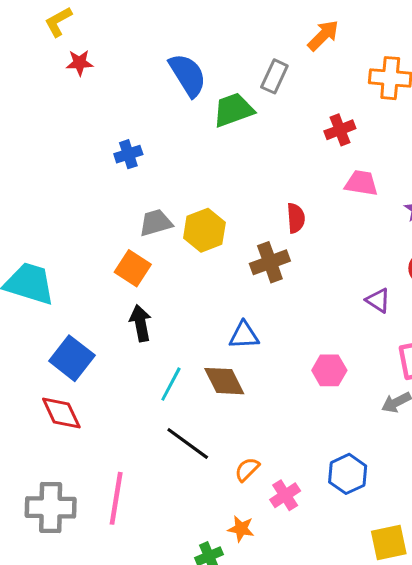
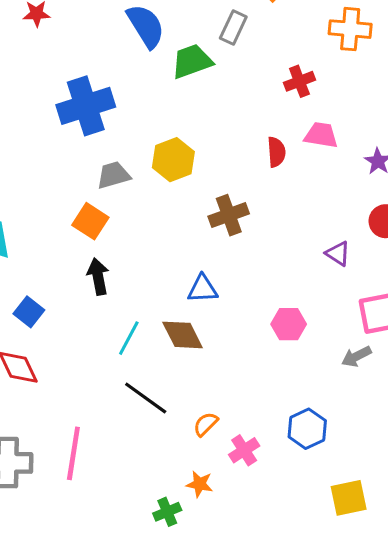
blue cross: (128, 154) -> (86, 106), size x2.0
red semicircle: (296, 218) -> (276, 152), moved
yellow hexagon: (204, 230) -> (173, 160), moved
blue square: (72, 358) -> (29, 312), size x0.7

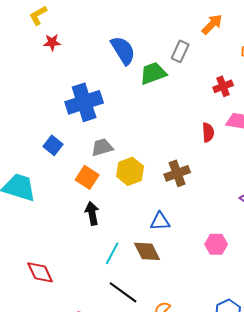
yellow hexagon: (173, 160) -> (130, 171), moved
blue square: (29, 312) -> (53, 145), moved

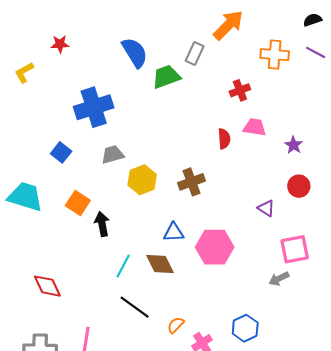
yellow L-shape: (38, 15) -> (24, 72), moved
orange arrow: (212, 24) -> (228, 25), size x1.4
orange square: (87, 177) -> (78, 203), moved
pink hexagon: (216, 244) -> (215, 247), moved, size x1.6

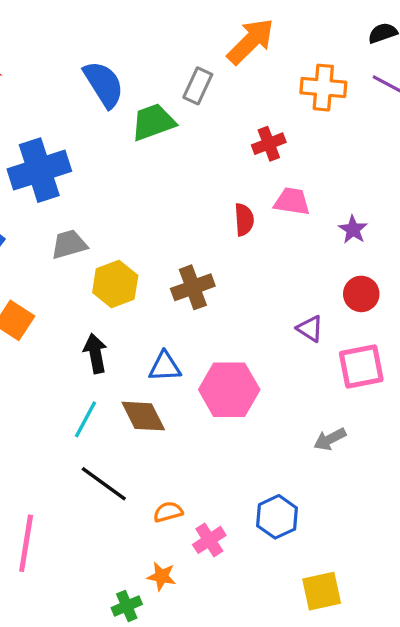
black arrow: (102, 224) -> (95, 353), moved
pink square: (295, 249) -> (361, 367), moved
orange semicircle: (176, 325) -> (168, 512), turned 30

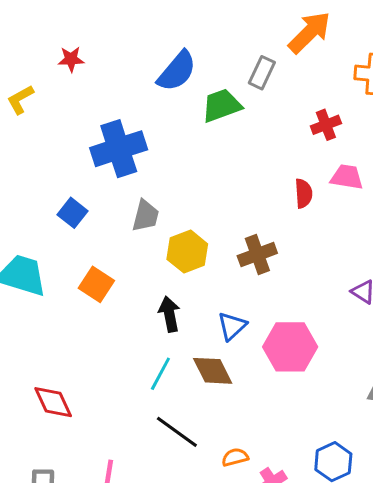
blue semicircle: (104, 84) -> (177, 71), turned 72
gray trapezoid: (69, 244) -> (146, 216), turned 120
blue triangle: (165, 367) -> (232, 326), turned -40

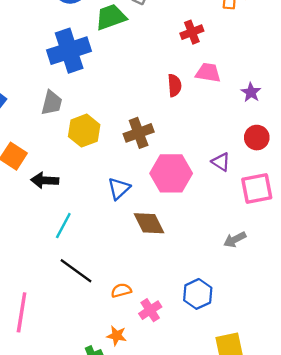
blue cross: (119, 149) -> (69, 51), moved
black arrow: (169, 314) -> (45, 180), moved, turned -76
pink hexagon: (290, 347) -> (171, 173), moved
brown diamond: (213, 371) -> (149, 223), moved

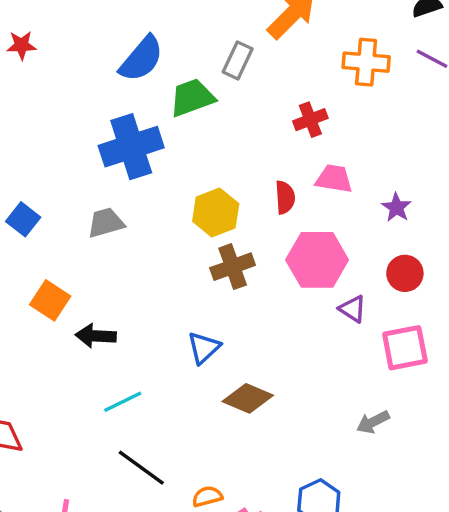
gray trapezoid: (52, 103) -> (106, 223), turned -120
yellow hexagon: (84, 131) -> (216, 213), moved
pink hexagon: (171, 173) -> (317, 260), moved
brown diamond: (149, 223) -> (248, 398), turned -40
cyan line: (63, 226) -> (123, 402), turned 36

